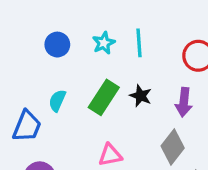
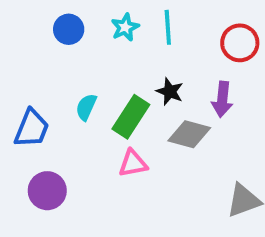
green rectangle: (104, 97) -> (131, 117), moved
cyan semicircle: (57, 101) -> (86, 107), moved
gray diamond: (173, 147) -> (189, 134), moved, turned 68

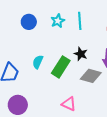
pink triangle: (133, 163) -> (69, 104), moved, turned 35

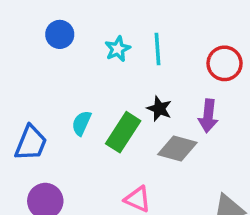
blue circle: (29, 22) -> (60, 34), moved

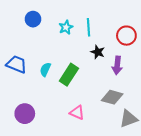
black star: (159, 109) -> (98, 52), moved
blue trapezoid: (31, 143) -> (17, 64), moved, turned -90
gray diamond: (177, 148) -> (112, 97), moved

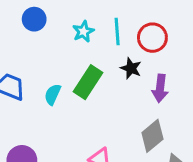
red circle: (126, 36) -> (152, 38), moved
green rectangle: (69, 75) -> (88, 82), moved
gray diamond: (112, 97) -> (152, 136), turned -55

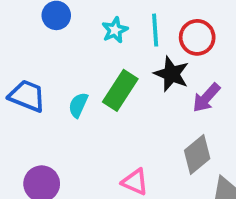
black star: (131, 68) -> (172, 74), size x1.4
purple arrow: (160, 88) -> (206, 98), turned 36

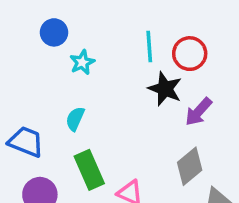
cyan star: (115, 30) -> (82, 62), moved
green rectangle: (120, 90) -> (89, 170), moved, turned -57
blue trapezoid: (27, 96) -> (26, 142), moved

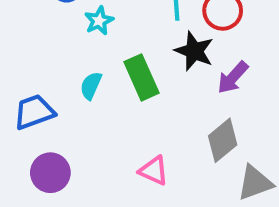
blue trapezoid: (26, 142) -> (34, 112), turned -42
green rectangle: (89, 170) -> (142, 77), moved

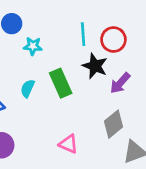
cyan star: (99, 21) -> (33, 46), turned 30

